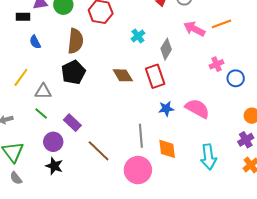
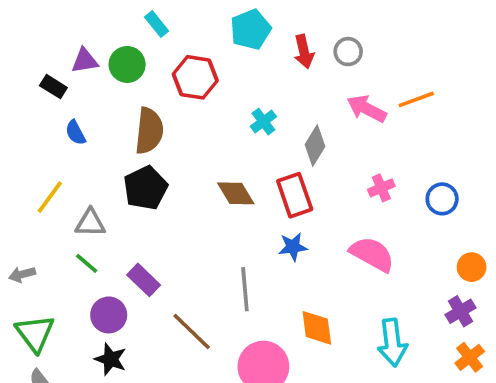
black rectangle: (23, 17) -> (53, 87), turned 32
pink cross: (217, 64) -> (381, 188), moved
blue star: (166, 109) -> (293, 247), moved
gray line: (141, 136) -> (245, 289), moved

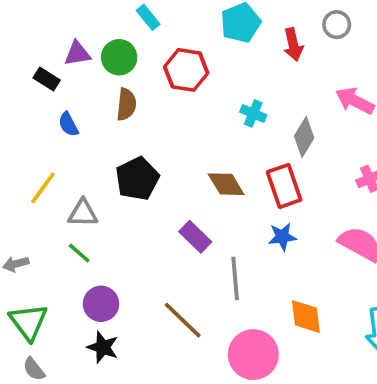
gray circle: (348, 52) -> (337, 25), moved
cyan cross: (263, 122) -> (253, 113), turned -30
brown semicircle: (149, 131) -> (126, 104), moved, size x0.7
purple rectangle: (144, 280) -> (195, 237), moved

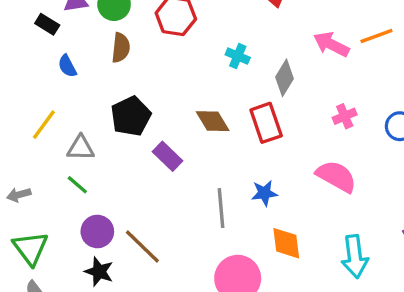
purple rectangle: (195, 237) -> (168, 156), moved
blue star: (282, 237) -> (264, 193), moved
brown line: (183, 320) -> (142, 247), moved

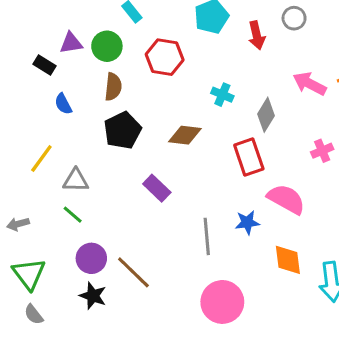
black pentagon: (131, 116) -> (123, 130), moved
brown diamond: (213, 121) -> (185, 135), moved, turned -52
pink semicircle: (336, 176) -> (286, 199), moved
orange diamond: (286, 243) -> (288, 260), moved

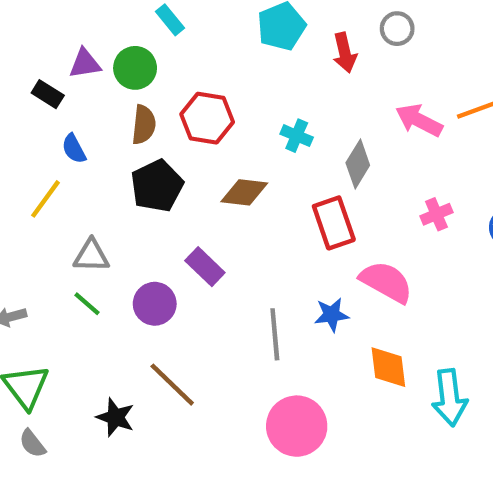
red hexagon: (165, 57) -> (207, 118), moved
yellow line: (41, 159) -> (46, 199), moved
purple circle: (91, 258) -> (155, 304), moved

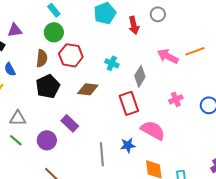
green circle: (135, 68) -> (54, 32), moved

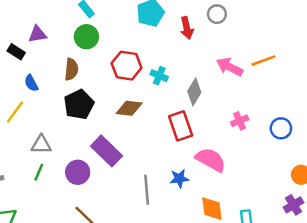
red hexagon: (71, 55) -> (127, 66), moved
purple rectangle: (70, 123) -> (107, 151), size x1.4
green line: (16, 140) -> (39, 172), turned 72

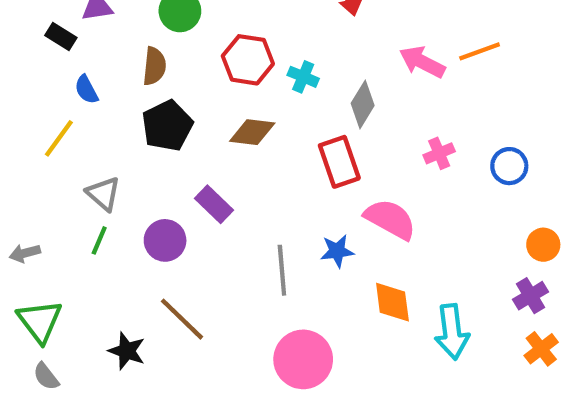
gray triangle: (41, 145) -> (103, 194), turned 40
purple rectangle: (107, 151) -> (214, 204), size x0.7

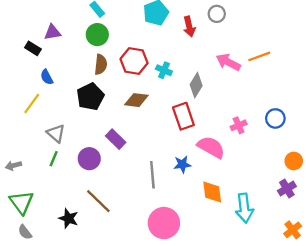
brown semicircle: (154, 66) -> (101, 64), moved
pink cross: (439, 153) -> (239, 125), moved
orange cross: (541, 349) -> (293, 230), moved

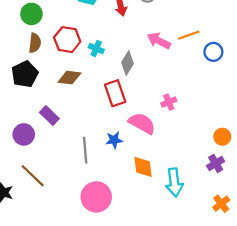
blue circle: (275, 118) -> (213, 52), moved

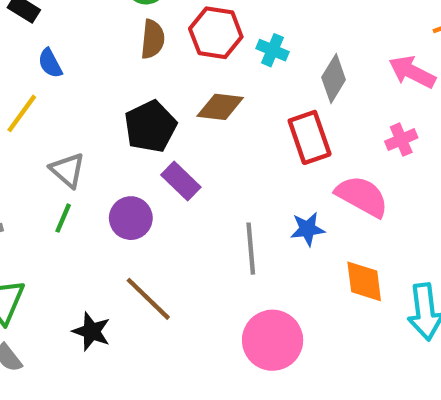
pink arrow: (159, 41) -> (412, 72), moved
black pentagon: (25, 74) -> (150, 126), moved
pink cross: (169, 102) -> (401, 140), moved

